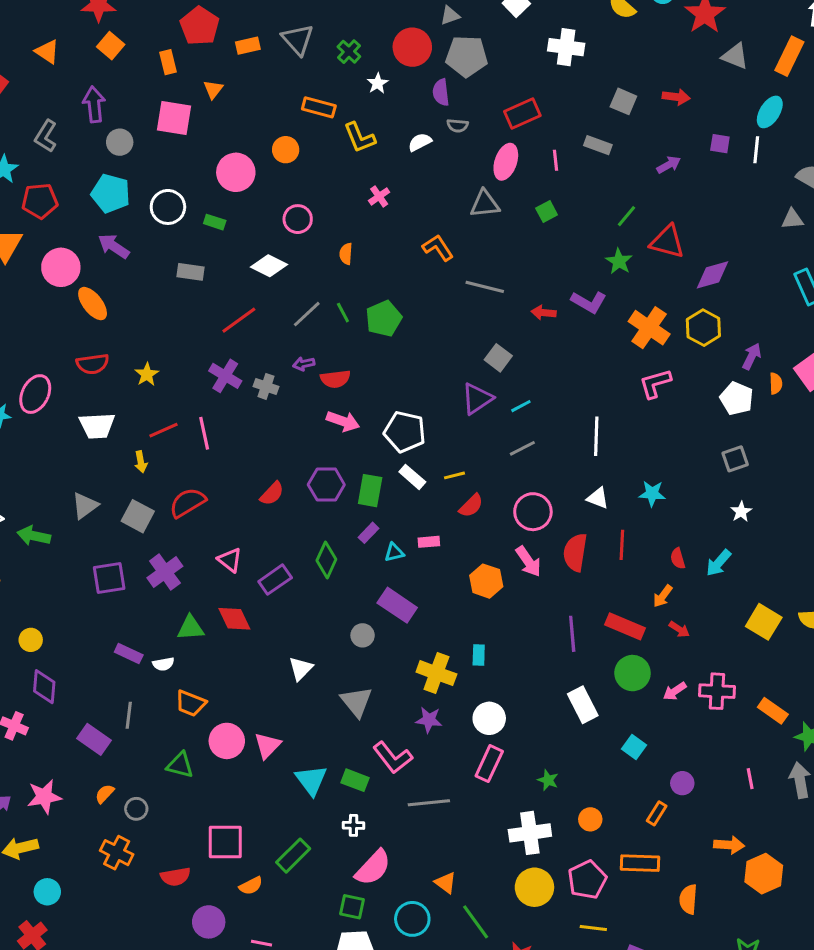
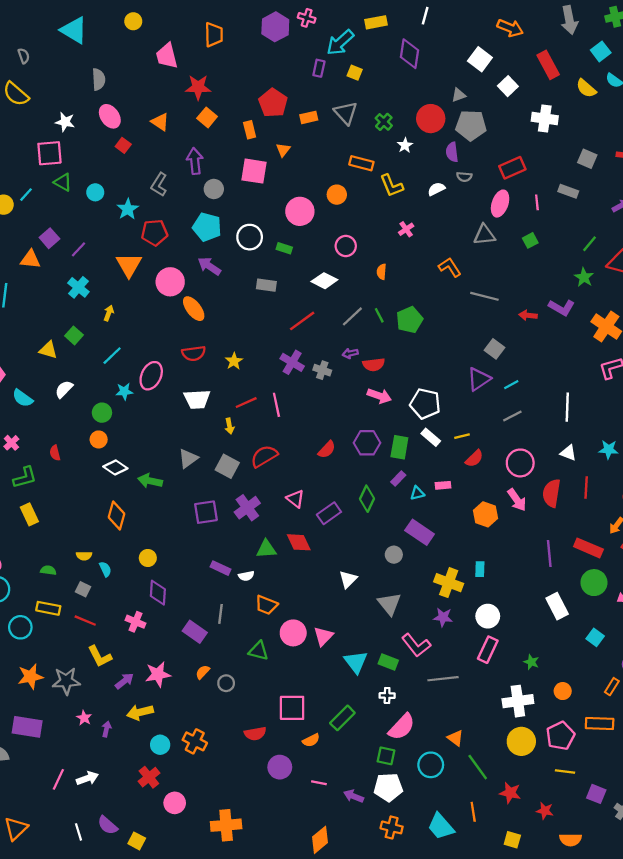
orange cross: (117, 853) -> (195, 741), moved

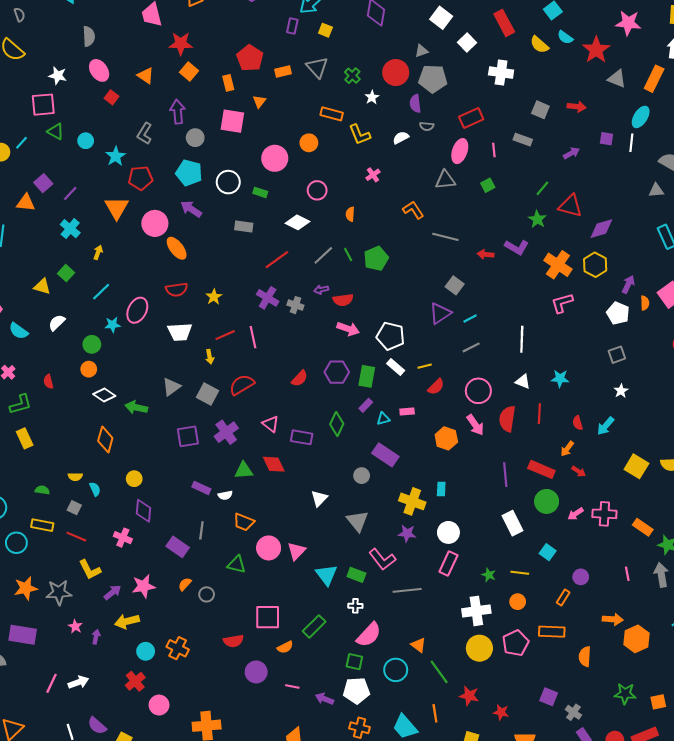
purple rectangle: (329, 513) -> (302, 437), turned 45
yellow line: (565, 772) -> (520, 573), moved

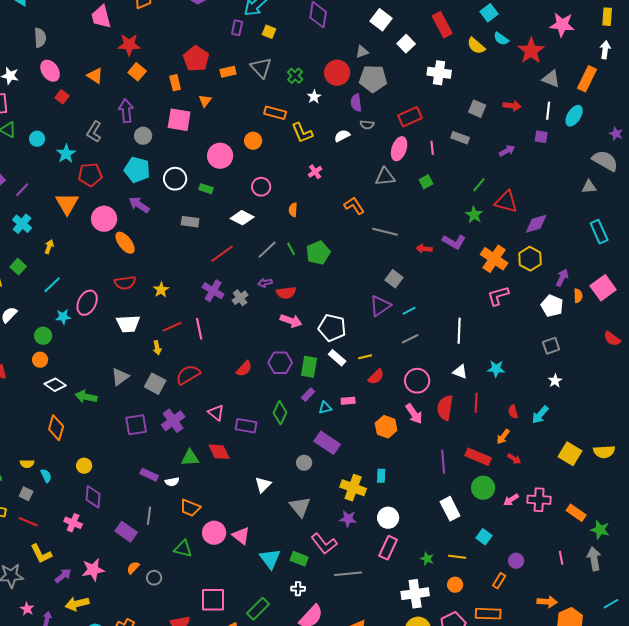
white line: (631, 143) -> (548, 111), moved
gray cross: (295, 305) -> (240, 298), turned 35
pink triangle: (296, 551) -> (241, 536), turned -36

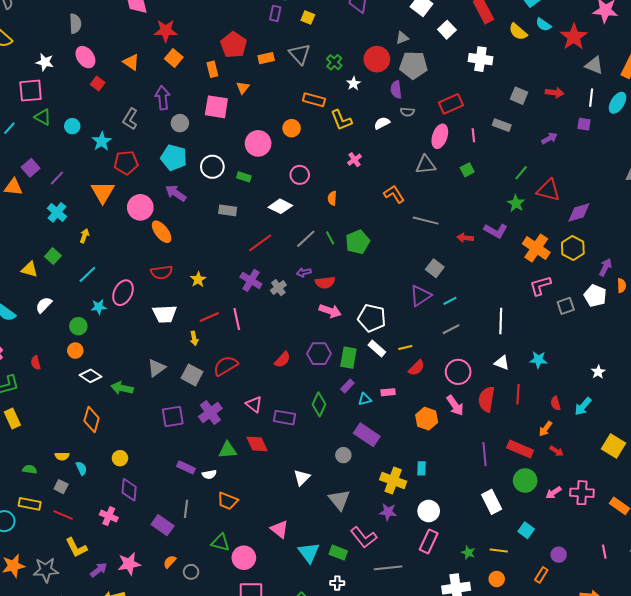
gray square: (551, 346) -> (566, 306), moved
pink circle: (214, 533) -> (244, 558), moved

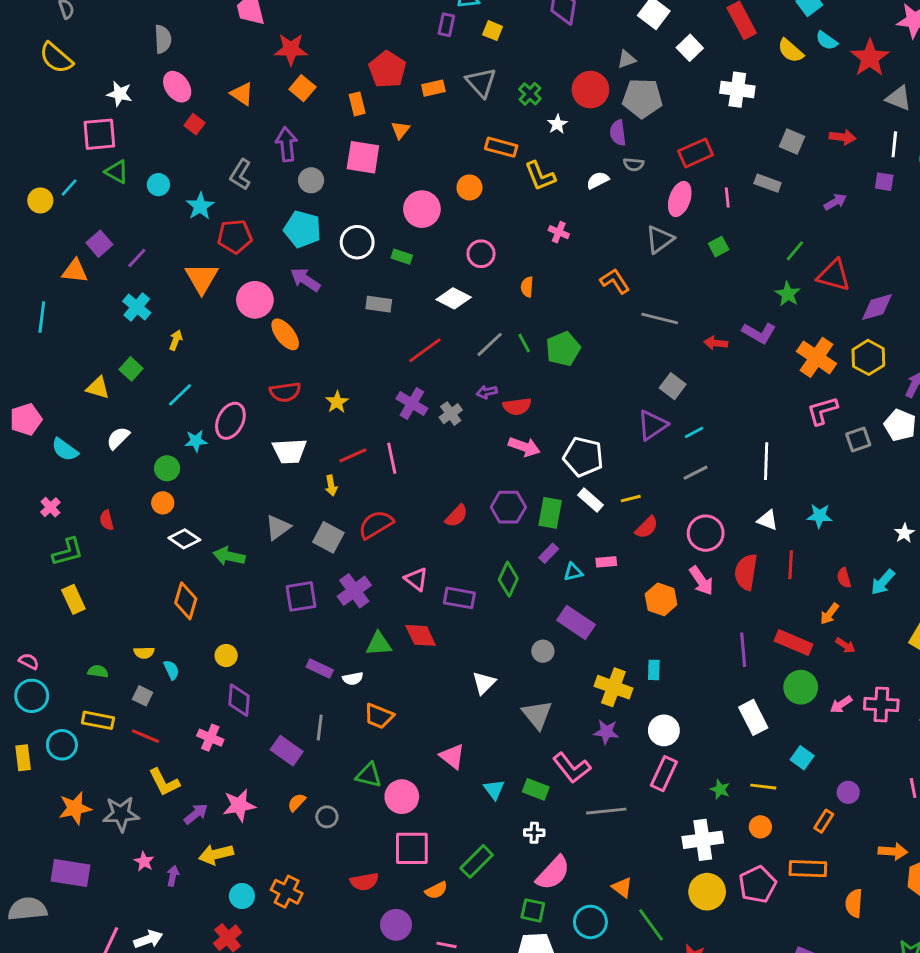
pink cross: (355, 160) -> (559, 232), turned -32
gray triangle: (426, 165) -> (660, 239), turned -30
cyan triangle: (309, 553) -> (494, 789), size x0.7

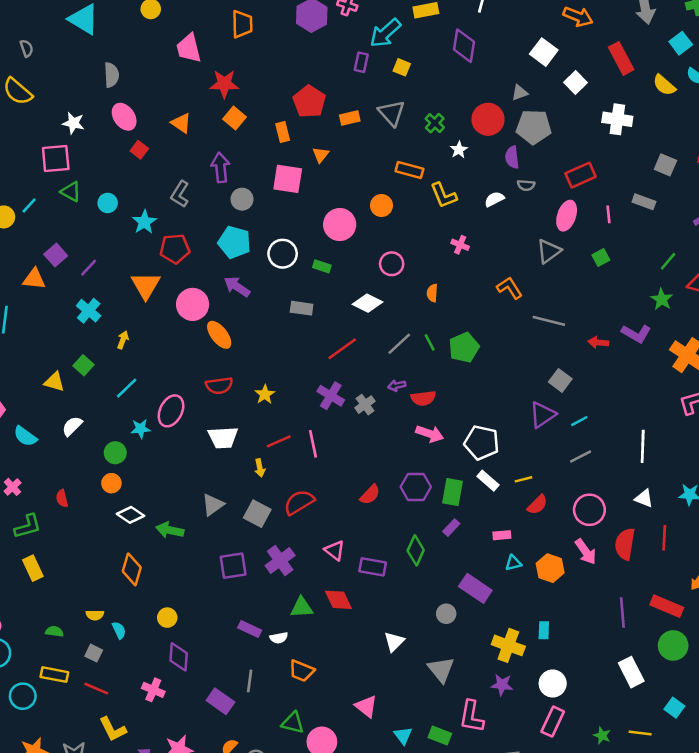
cyan triangle: (573, 572) -> (513, 563), moved
pink L-shape: (572, 768) -> (472, 716), turned 48

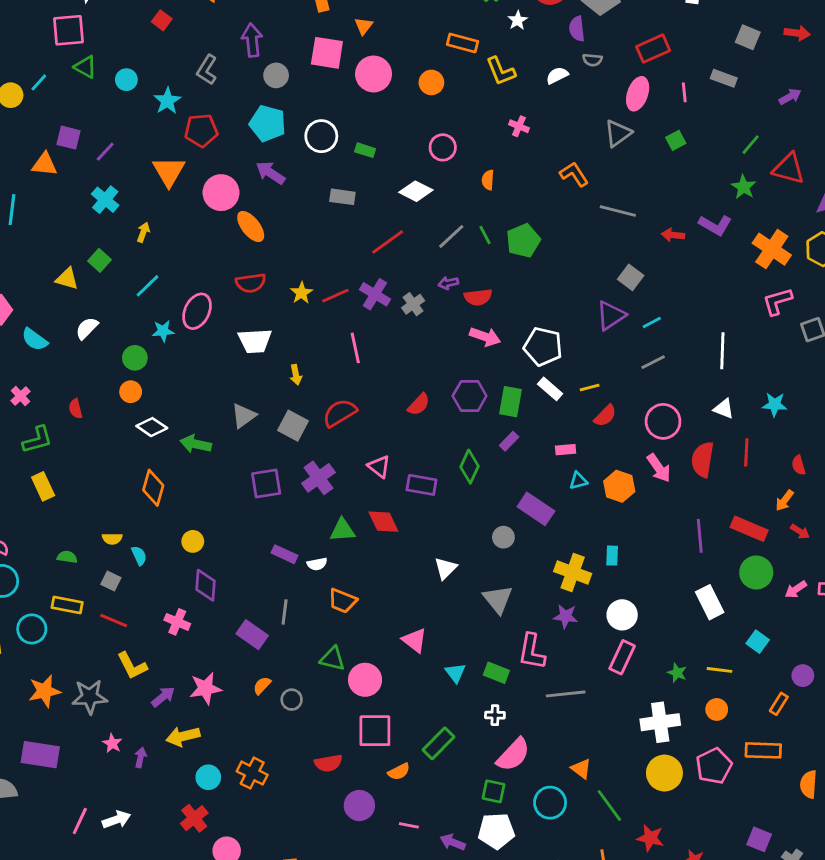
pink circle: (340, 225) -> (374, 74), moved
purple square: (56, 255) -> (68, 138), turned -35
red line: (279, 441) -> (335, 296), moved

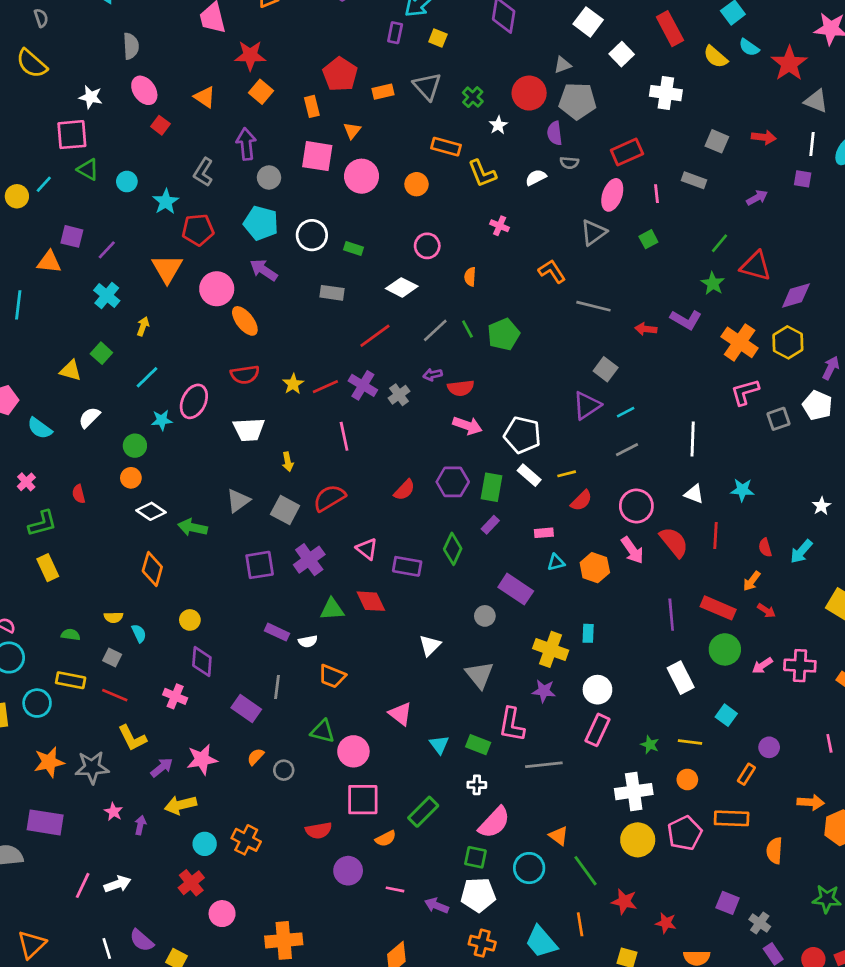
red semicircle: (703, 460) -> (674, 542), turned 132

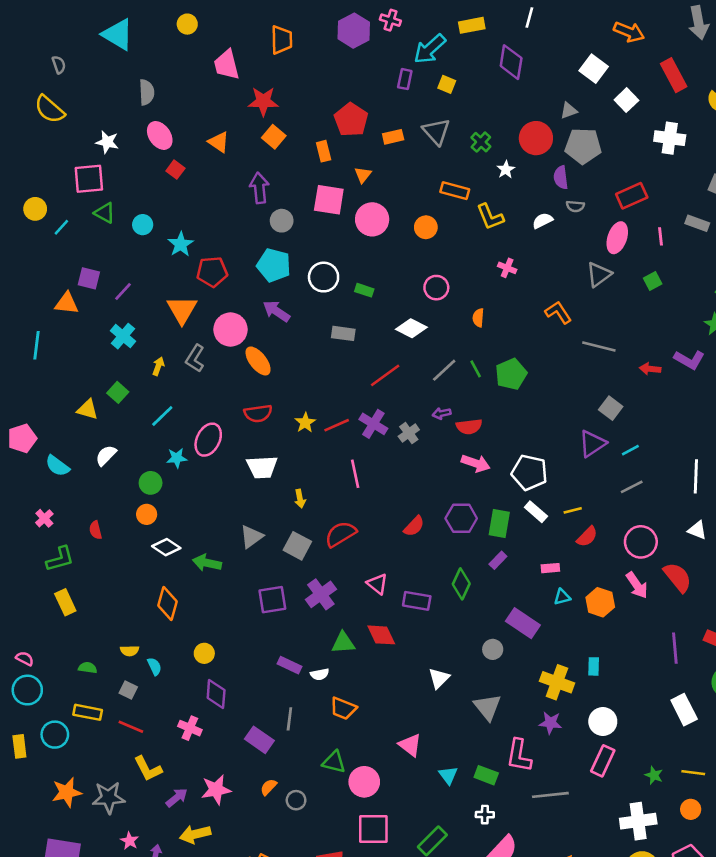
gray L-shape: (203, 172) -> (195, 358), moved
yellow circle: (17, 196) -> (35, 209), moved

